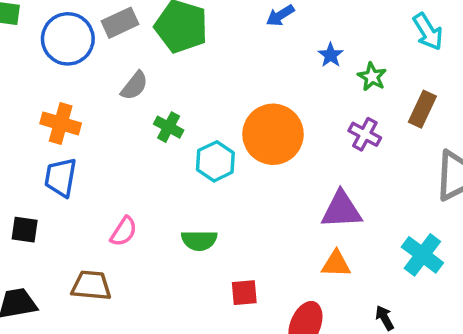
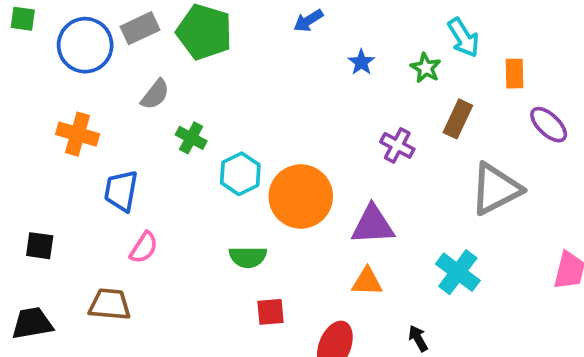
green star: (372, 77) -> (426, 68), moved
orange circle: (273, 134) -> (301, 197), moved
blue trapezoid: (61, 177) -> (121, 191), moved
green semicircle: (199, 240) -> (248, 257), moved

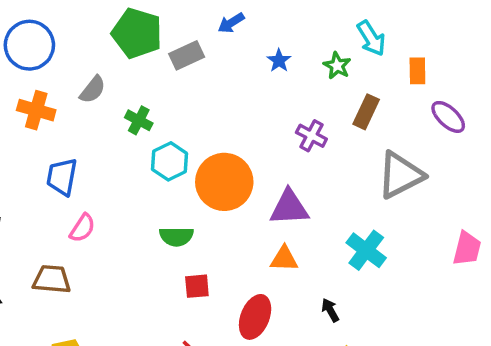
gray rectangle: (140, 28) -> (187, 55), moved
orange cross: (78, 134) -> (36, 110), moved
green cross: (191, 138) -> (139, 120), moved

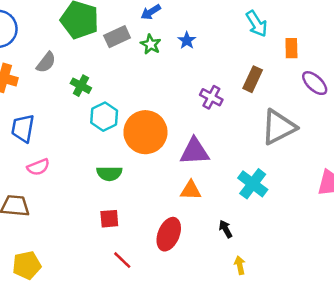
green star: (337, 66) -> (151, 44), moved
pink semicircle: (82, 228) -> (38, 167), turned 35
red square: (197, 286) -> (109, 219), moved

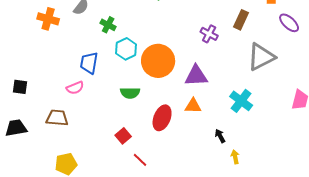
blue trapezoid: (23, 128) -> (89, 63), moved
red square: (109, 219) -> (123, 136), moved, turned -35
red ellipse: (169, 234) -> (162, 118), moved
yellow arrow: (240, 265) -> (235, 157), moved

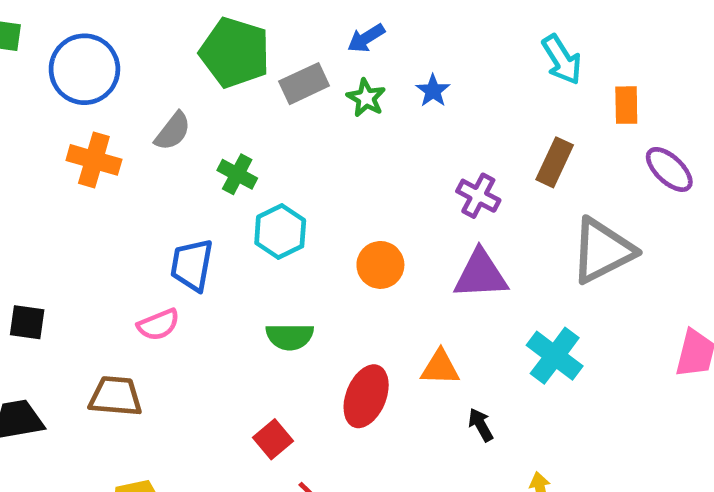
orange circle: (158, 61) -> (380, 265), moved, size x0.6
purple triangle: (196, 76) -> (481, 275), moved
black arrow: (220, 136) -> (481, 425), moved

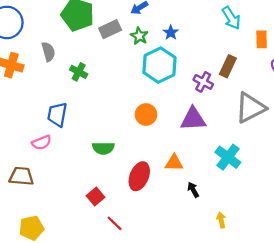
gray semicircle: (173, 131) -> (48, 52), turned -54
purple cross: (478, 196) -> (203, 82), moved
cyan hexagon: (280, 232) -> (159, 65), moved, size x1.4

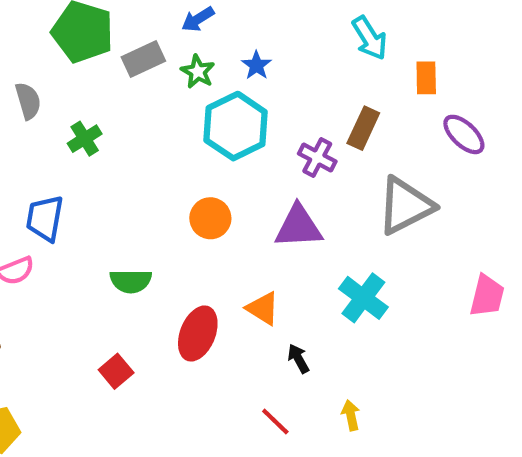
green cross: (79, 72) -> (85, 139), turned 30
orange triangle: (174, 163) -> (263, 308), turned 30
red line: (115, 223) -> (275, 422), moved

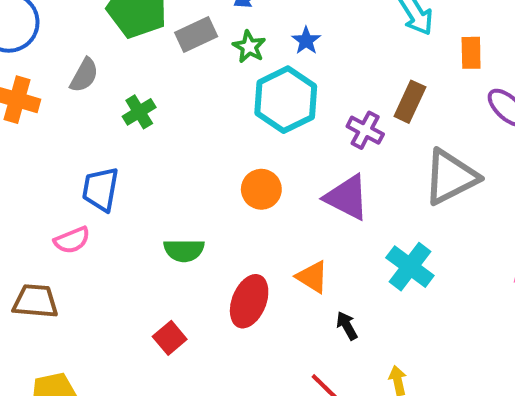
gray semicircle: (28, 101) -> (84, 75), turned 45
purple triangle: (298, 227) -> (347, 197), turned 30

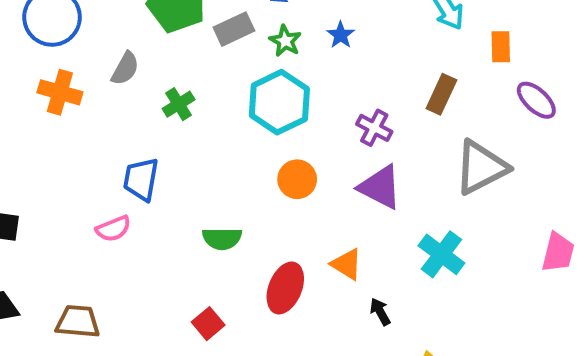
cyan hexagon: (286, 100) -> (279, 102), moved
purple cross: (365, 130) -> (374, 128), moved
brown trapezoid: (35, 301) -> (78, 322), moved

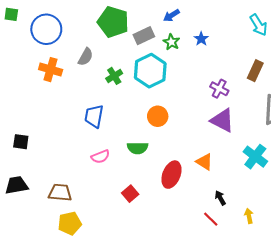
cyan hexagon: (279, 102) -> (150, 71), moved
orange circle: (297, 179) -> (158, 116), moved
pink semicircle: (113, 229) -> (100, 157), moved
black arrow: (380, 312) -> (220, 198), moved

